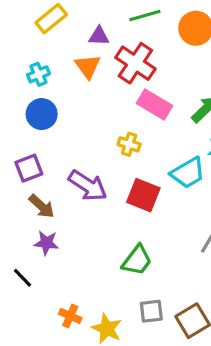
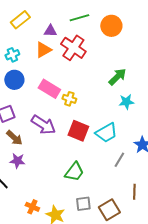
orange triangle: (88, 66) -> (43, 50), turned 36
pink rectangle: (154, 105) -> (49, 89), moved
cyan trapezoid: (188, 173) -> (106, 133), moved

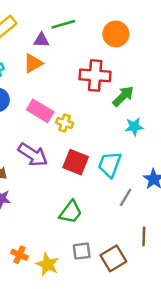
green line: (79, 18) -> (63, 24), moved
red cross: (73, 48) -> (95, 75), moved, turned -30
cyan trapezoid: (106, 133) -> (110, 164), turned 140

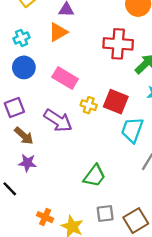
yellow cross: (65, 123) -> (89, 105), moved
red square: (76, 162) -> (116, 102), moved

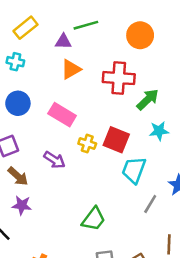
orange triangle: (58, 32) -> (71, 69), moved
cyan cross: (22, 38) -> (15, 62), moved, turned 35
purple arrow: (58, 120) -> (54, 160), size x0.7

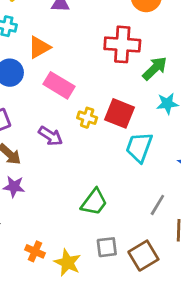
orange triangle: (71, 69) -> (39, 47), moved
gray line: (150, 204) -> (157, 205), moved

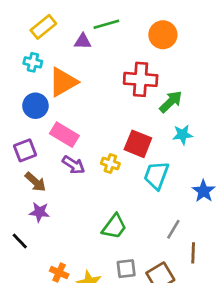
orange triangle: (39, 47) -> (63, 82), size x1.4
pink rectangle: (59, 85) -> (64, 135), moved
yellow cross: (87, 118) -> (110, 164), moved

